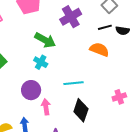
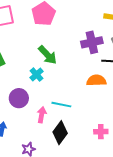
purple cross: (71, 17) -> (92, 42), moved
orange semicircle: (99, 50) -> (96, 80), turned -42
pink arrow: (46, 107) -> (42, 115), moved

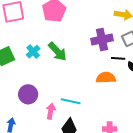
cyan cross: (37, 75) -> (33, 52), moved

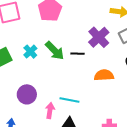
purple cross: (102, 40) -> (99, 37), turned -30
black line: (118, 58) -> (77, 54), moved

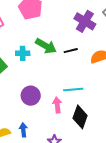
cyan cross: (30, 52) -> (23, 53), turned -32
black line: (77, 54) -> (71, 51), moved

